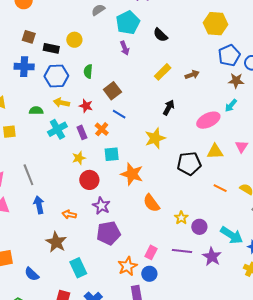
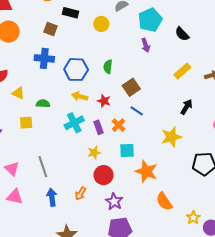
yellow circle: (74, 40) -> (101, 24), moved
black rectangle: (51, 48) -> (71, 13), moved
green semicircle: (36, 111) -> (43, 104), moved
orange arrow: (69, 214) -> (81, 193), moved, turned -72

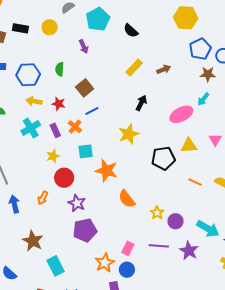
black rectangle: (71, 13) -> (20, 28), moved
purple arrow: (146, 45) -> (84, 47), moved
blue line: (137, 111) -> (92, 111), turned -56

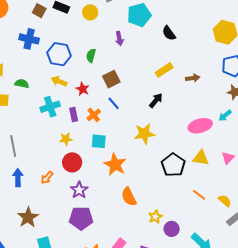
black arrow: (141, 103) -> (156, 100), moved
blue line: (92, 111) -> (114, 103), turned 64
black pentagon: (163, 158) -> (173, 165), turned 30

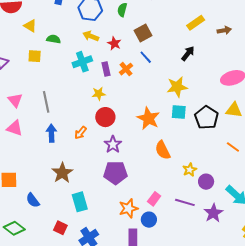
cyan square: (99, 141) -> (179, 112), moved

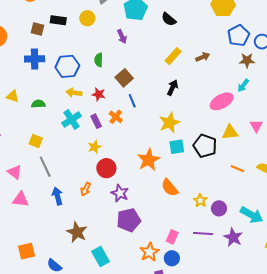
yellow square: (35, 56) -> (36, 141), moved, turned 32
blue line: (146, 57) -> (132, 101), turned 32
orange star: (148, 118) -> (149, 160), turned 30

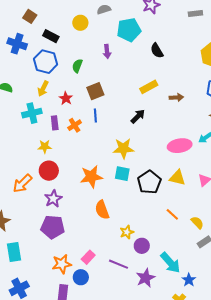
black rectangle: (58, 20) -> (51, 36), moved
yellow arrow: (74, 93) -> (43, 89), turned -91
orange arrow: (86, 189) -> (22, 183), size x1.5

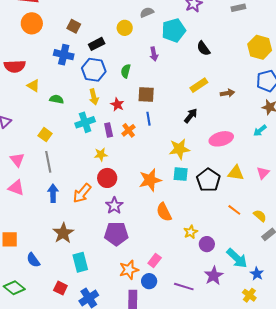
black rectangle: (51, 36) -> (97, 44), turned -49
yellow arrow: (43, 89) -> (94, 97), turned -35
brown square: (95, 91) -> (146, 94), turned 30
pink ellipse: (180, 146) -> (221, 139), moved
purple line: (118, 264) -> (184, 287), moved

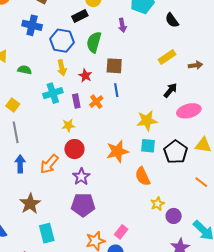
black rectangle: (97, 44) -> (80, 16), moved
green semicircle: (126, 71) -> (94, 42), size x1.5
black arrow: (191, 116) -> (170, 90), moved
orange semicircle: (164, 212) -> (143, 176), moved

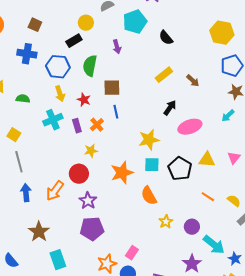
brown arrow: (195, 65) -> (193, 81), turned 56
yellow star: (68, 125) -> (91, 151), moved
purple circle: (174, 216) -> (192, 227), moved

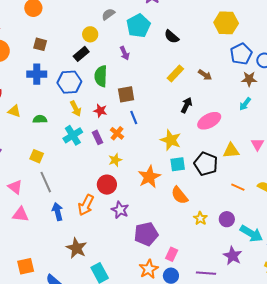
yellow star: (149, 140) -> (171, 140), turned -30
purple pentagon: (92, 229) -> (146, 234), moved

